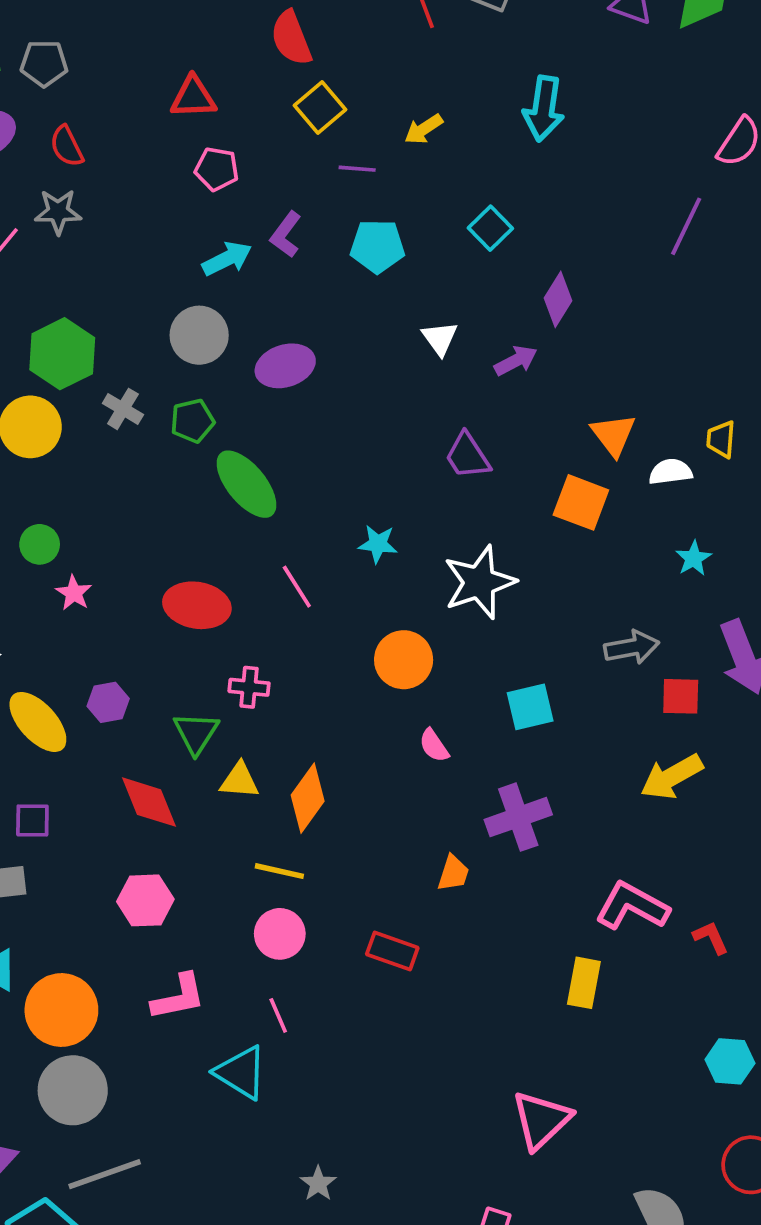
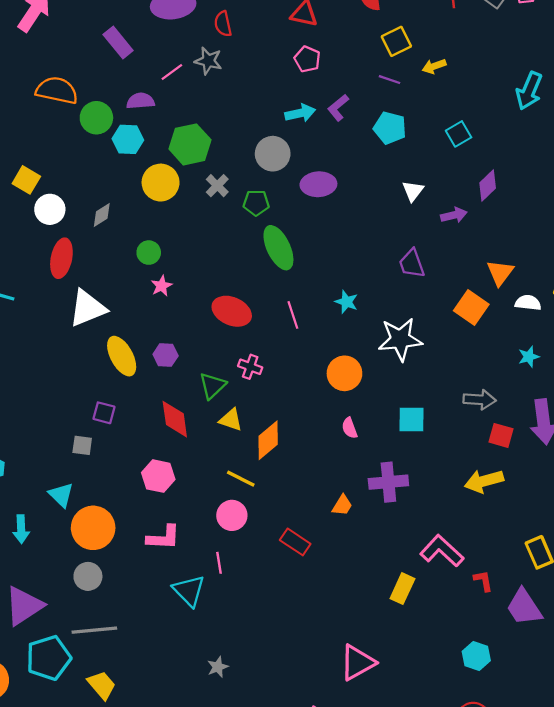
yellow square: (320, 107) -> (396, 41), moved
cyan arrow: (544, 109) -> (529, 91), moved
gray circle: (73, 1090) -> (88, 576), size x0.7

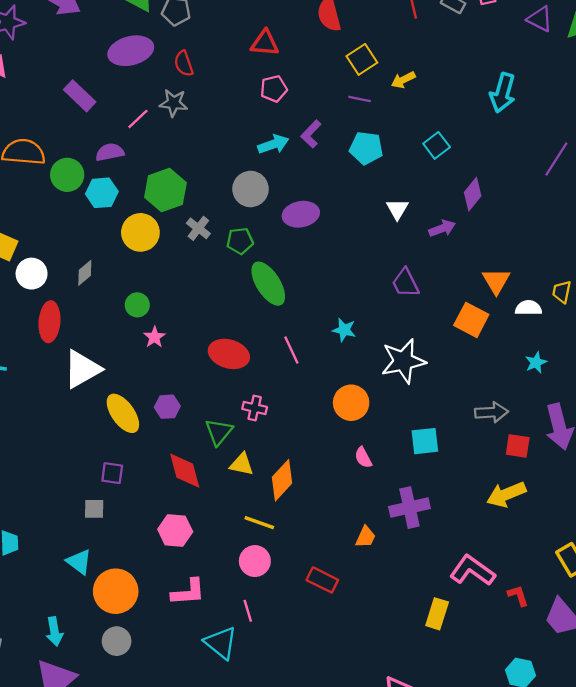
pink pentagon: (307, 59) -> (274, 89), turned -30
cyan arrow: (21, 529) -> (54, 631), moved

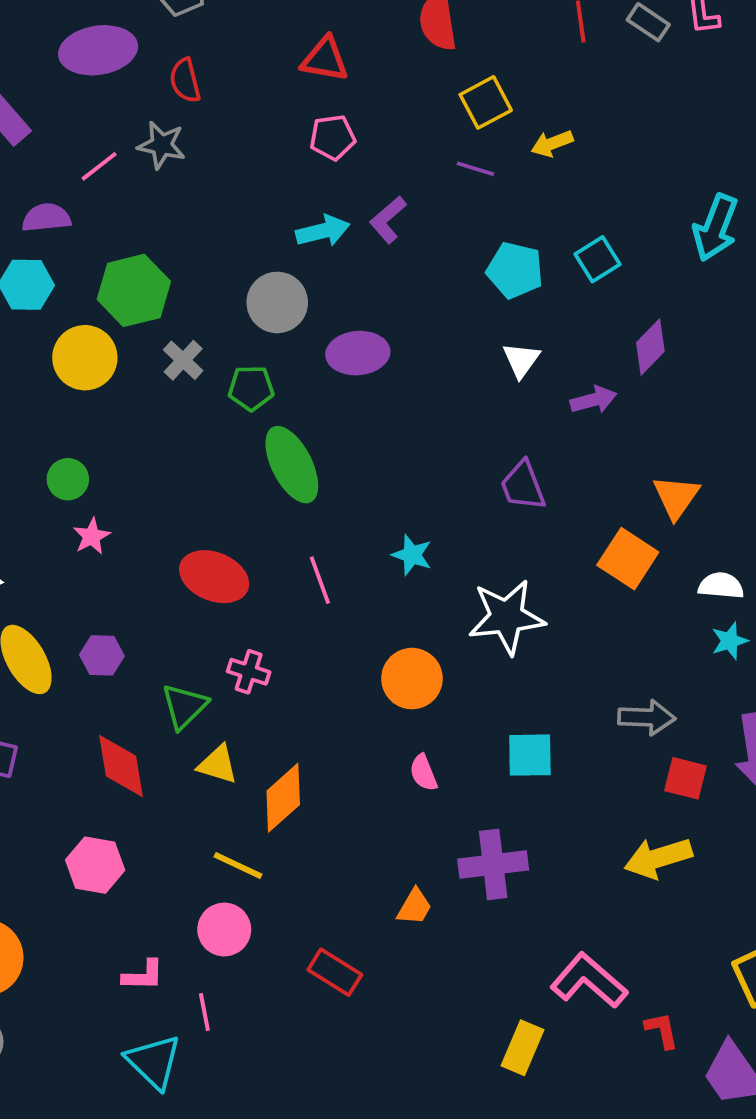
cyan arrow: (503, 93) -> (715, 228), moved
cyan pentagon: (366, 148) -> (515, 270), moved
white semicircle: (528, 308) -> (721, 586), moved
pink L-shape: (188, 592) -> (143, 975), moved, size x0.7

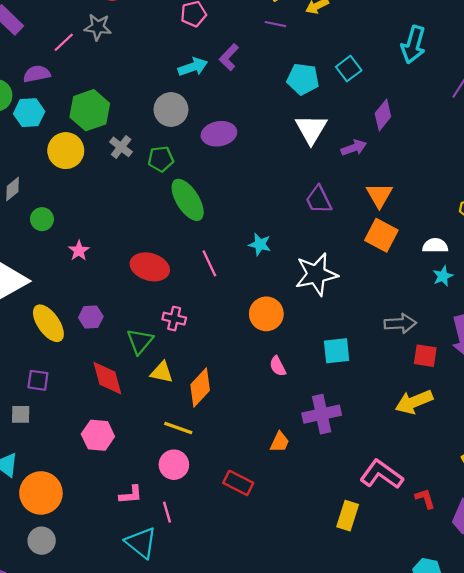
white triangle: (521, 360) -> (311, 129), size x1.5
green circle: (68, 479) -> (42, 219), moved
orange triangle: (676, 497) -> (379, 195), moved

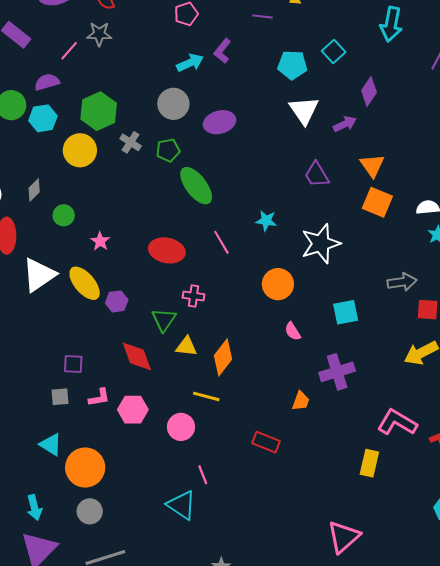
yellow ellipse: (48, 323) -> (85, 283), moved
pink circle: (174, 465) -> (181, 427), moved
pink L-shape: (131, 495) -> (99, 398), moved

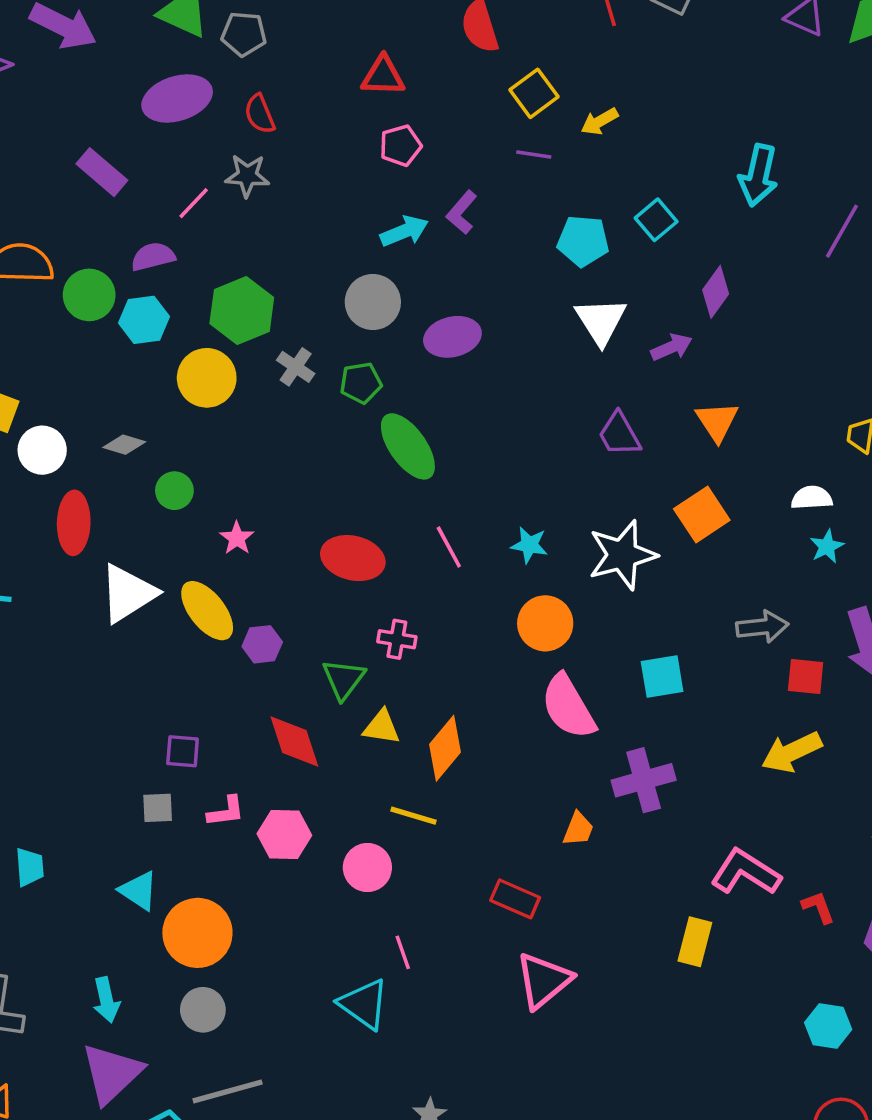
gray diamond: (34, 190) -> (124, 445), turned 60
orange square: (377, 202) -> (702, 515), moved, turned 32
cyan star: (266, 221) -> (529, 545), moved
pink semicircle: (293, 331) -> (568, 707), size x2.0
pink triangle: (344, 537) -> (543, 980), moved

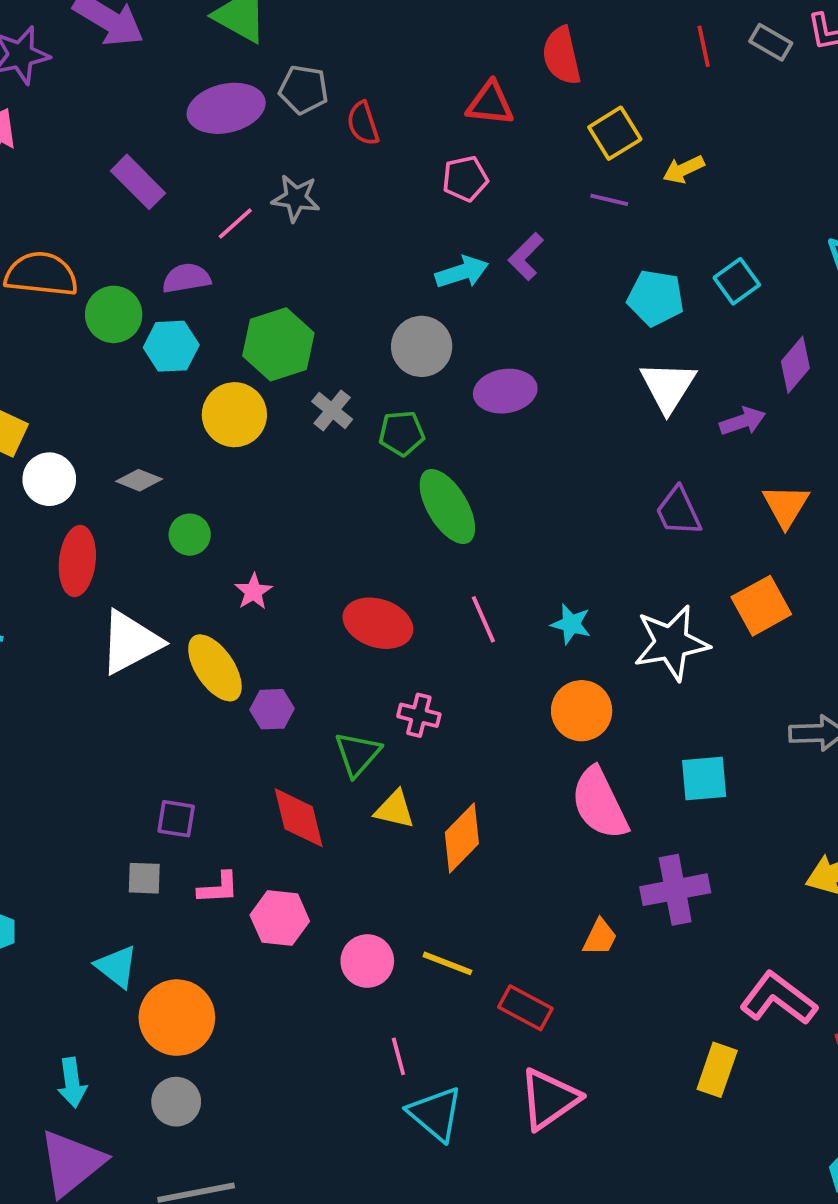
gray pentagon: (244, 34) -> (304, 90), moved
red triangle: (383, 76) -> (490, 104), moved
red semicircle: (260, 114) -> (363, 123), moved
yellow line: (413, 816) -> (447, 963), moved
cyan triangle: (364, 1004) -> (436, 1114), moved

